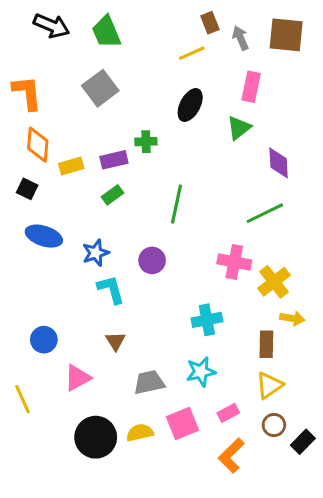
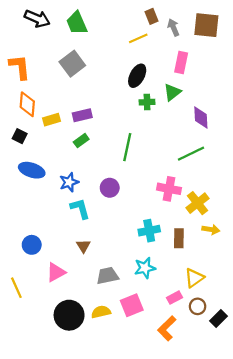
green cross: (146, 142) -> (147, 102), moved
brown rectangle: (266, 344) -> (179, 238), moved
pink rectangle: (228, 413) -> (174, 298), moved

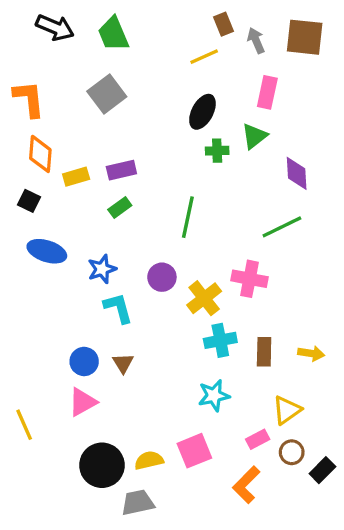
yellow cross: (198, 203) -> (204, 298), moved
yellow arrow: (211, 229) -> (311, 353), moved
blue circle: (32, 245) -> (84, 361), moved
gray trapezoid: (107, 276) -> (138, 503), moved

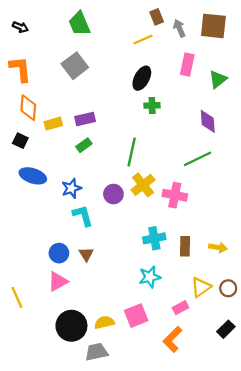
black arrow: (55, 27) -> (20, 27), moved, size x0.6
green triangle: (254, 136) -> (218, 79), moved
yellow cross: (204, 298) -> (143, 185), moved
brown circle: (292, 452) -> (228, 288), moved

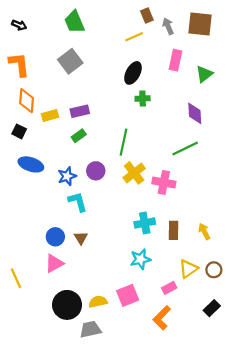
purple circle: (113, 194) -> (96, 171), moved
yellow arrow: (218, 247) -> (204, 231), turned -126

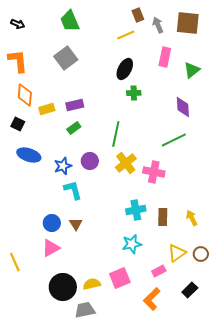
black rectangle: (212, 308) -> (190, 290), moved

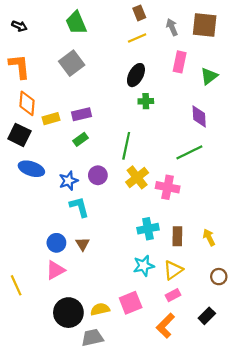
brown rectangle: (138, 15) -> (139, 13), moved
black square: (18, 124) -> (19, 135), size x1.5
yellow triangle: (177, 253) -> (173, 270), moved

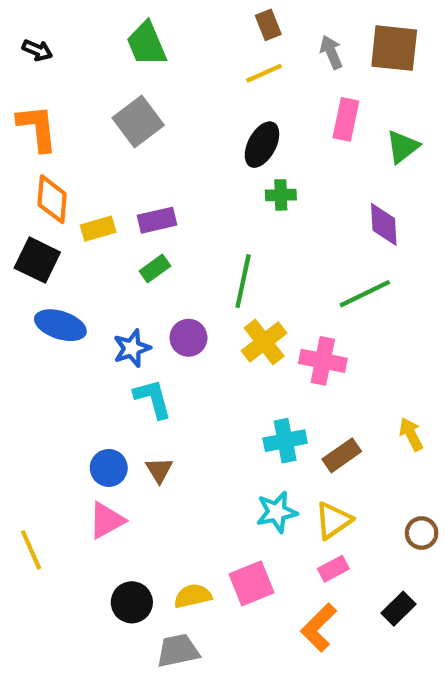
brown rectangle: (177, 236) -> (342, 455), turned 54
yellow arrow: (209, 237) -> (411, 434), moved
black circle: (68, 313) -> (132, 602), size x0.7

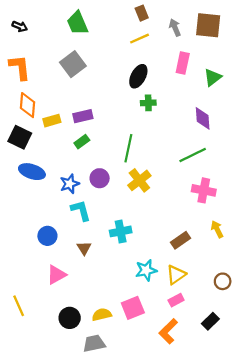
pink cross: (323, 361) -> (204, 190), moved
cyan cross: (285, 441) -> (121, 231), moved
blue circle: (109, 468) -> (47, 236), moved
yellow line: (31, 550) -> (19, 306), moved

